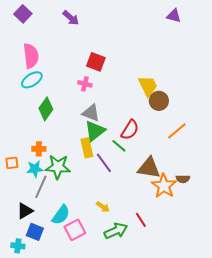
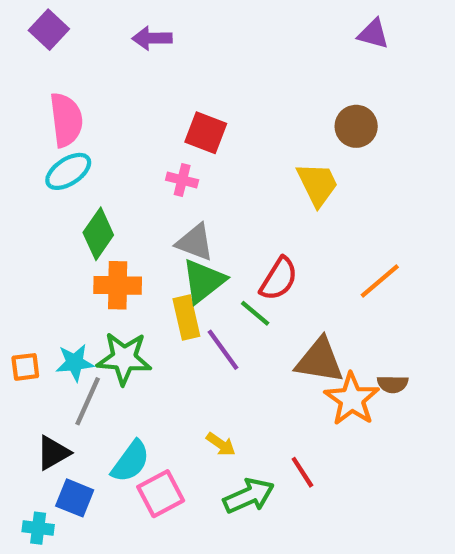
purple arrow: (71, 18) -> (152, 38), turned 138
brown circle: (159, 101) -> (356, 126), moved
orange cross: (39, 149) -> (118, 285), moved, size x1.5
orange square: (12, 163) -> (25, 367), moved

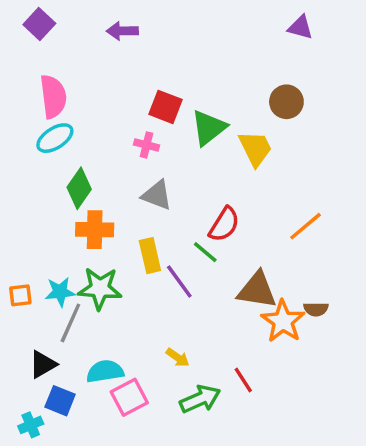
green triangle: (204, 281) -> (209, 128), moved
cyan semicircle: (131, 461) -> (105, 371), turned -135
cyan cross: (38, 528) -> (31, 425), turned -30

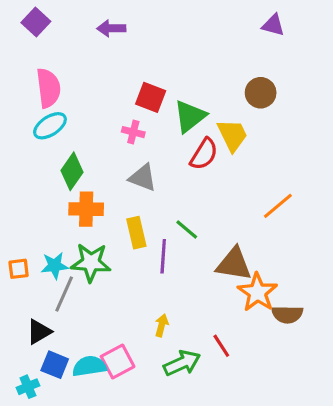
red semicircle: (224, 224) -> (204, 154), moved
purple line: (179, 281) -> (163, 256), turned 40
brown semicircle: (316, 309) -> (287, 314), moved, size x1.4
yellow arrow: (178, 358) -> (162, 325), turned -110
cyan semicircle: (105, 371) -> (89, 366), moved

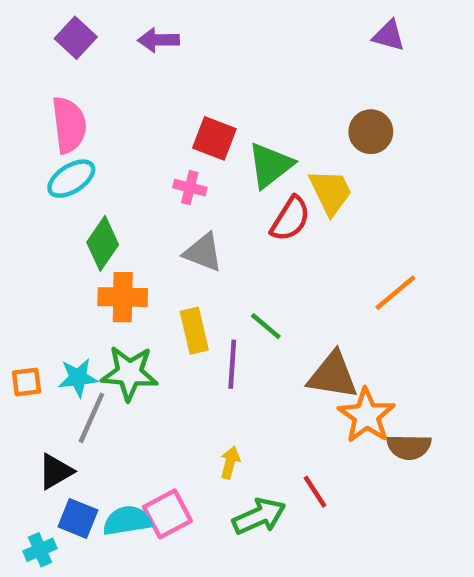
purple square: (36, 22) -> (76, 38), moved

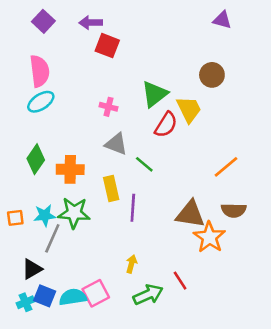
red square: (214, 138) -> (107, 46), moved
green diamond: (103, 243) -> (36, 159), moved
green line: (266, 326) -> (144, 164), moved
brown semicircle: (409, 447) -> (234, 210), moved
cyan cross: (40, 550) -> (26, 302), moved

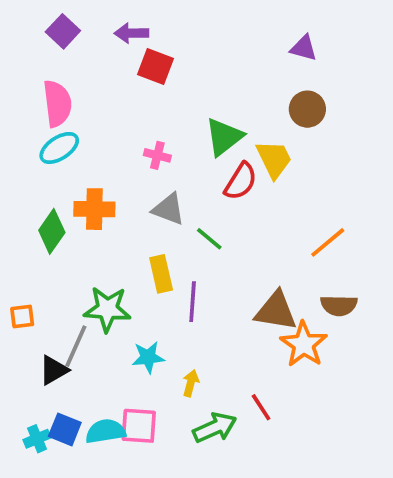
purple triangle: (222, 20) -> (304, 48), moved
orange cross: (70, 169) -> (94, 209), moved
cyan star: (45, 215) -> (148, 357), moved
black triangle: (32, 269) -> (54, 370), moved
pink square: (96, 293) -> (139, 426), turned 32

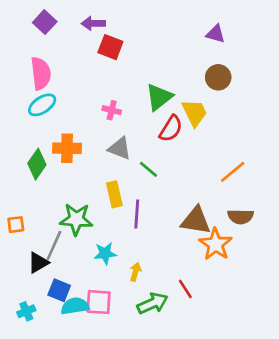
blue square: (65, 429) -> (59, 290), moved

